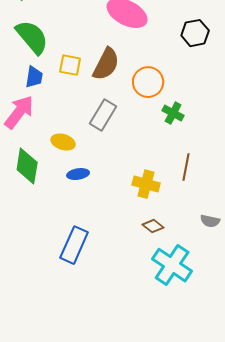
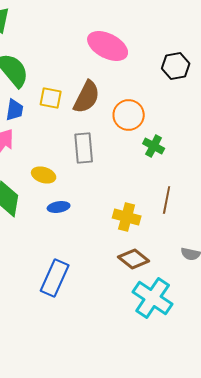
gray rectangle: (103, 115) -> (84, 148), turned -36
brown diamond: (153, 226) -> (134, 259), size x1.4

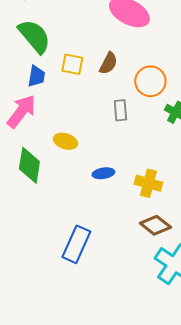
brown semicircle: (87, 97) -> (108, 63), size x0.7
gray rectangle: (84, 148) -> (120, 110), moved, size x0.7
blue ellipse: (59, 207) -> (103, 173), moved

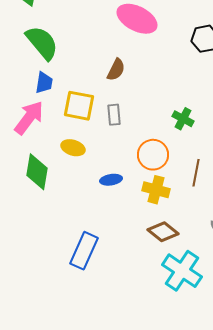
yellow square: (72, 64) -> (79, 106), moved, size x1.4
orange circle: (150, 81) -> (153, 155), moved
gray rectangle: (120, 110) -> (114, 115), moved

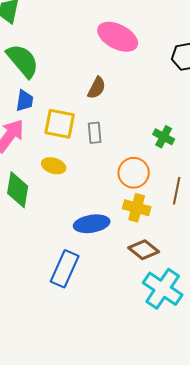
blue ellipse: (111, 180) -> (92, 224), moved, size x1.6

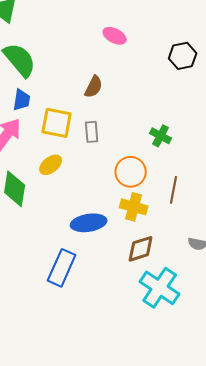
pink ellipse: (118, 37) -> (115, 36), size x0.6
yellow ellipse: (54, 166) -> (51, 165), turned -55
brown diamond: (144, 250) -> (141, 249), turned -56

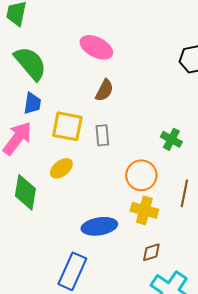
pink ellipse: (115, 36) -> (96, 47), moved, size x1.4
brown diamond: (141, 249) -> (151, 252), size x0.7

